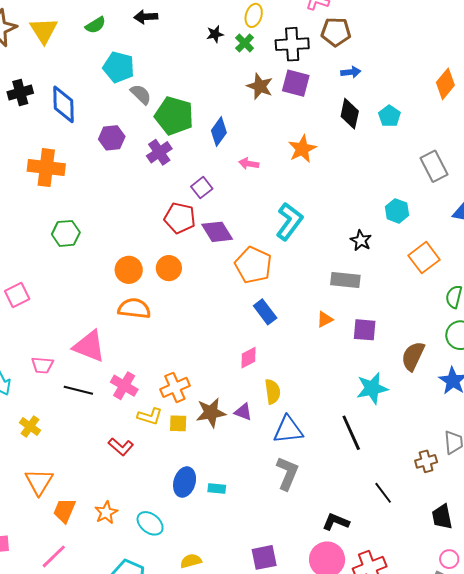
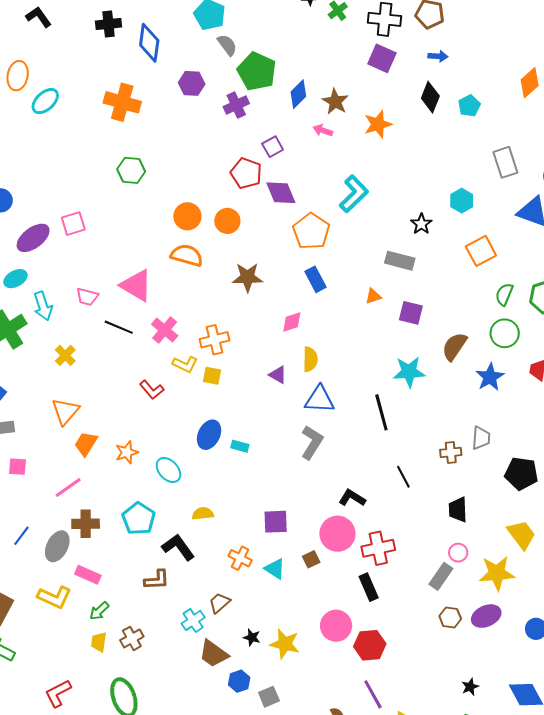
brown star: (260, 86) -> (335, 102), moved
brown star: (211, 413) -> (247, 277), moved

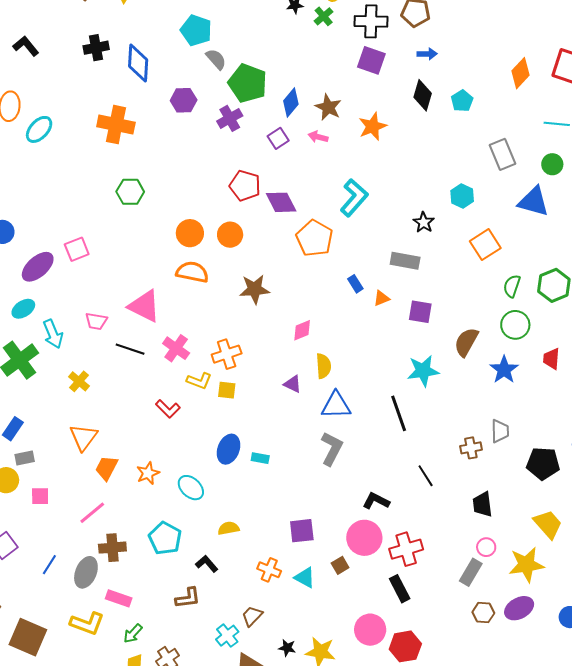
purple square: (273, 147) -> (278, 138), moved
blue rectangle: (315, 279) -> (355, 284), moved, size x0.7
black L-shape: (178, 547) -> (207, 564), size x0.7

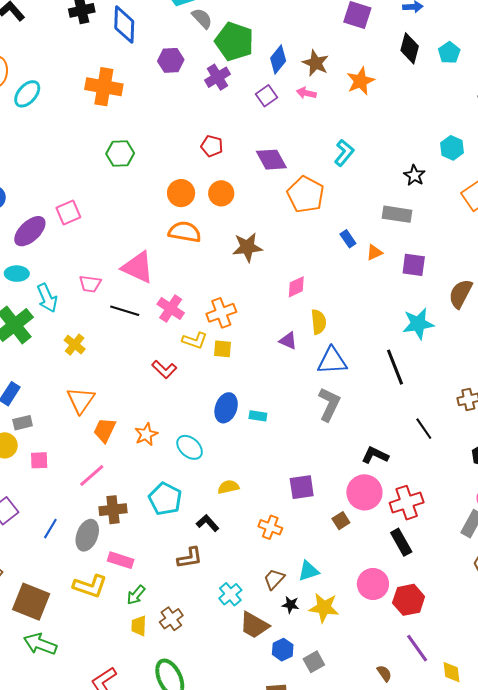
red pentagon: (245, 186) -> (212, 146), moved, size x0.7
cyan L-shape: (354, 198) -> (344, 153), size x0.7
cyan ellipse: (23, 309) -> (17, 274), turned 35
cyan triangle: (305, 578) -> (308, 571), moved, turned -45
brown trapezoid: (252, 616) -> (274, 579), moved

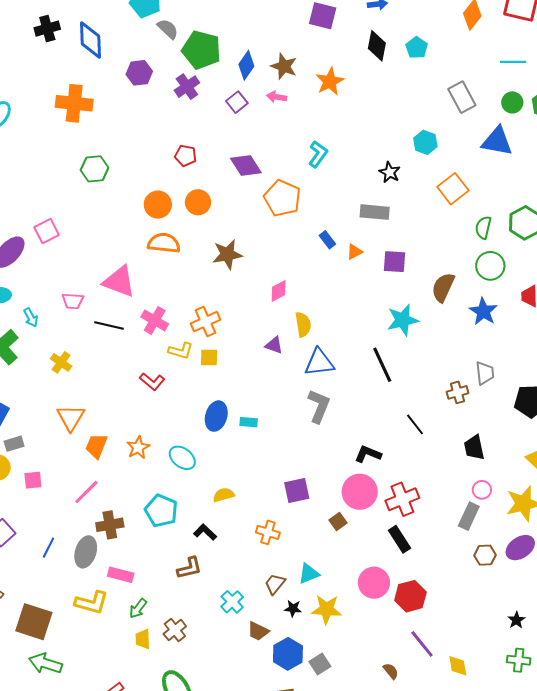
cyan arrow: (47, 298) -> (31, 318), size x0.7
brown trapezoid: (254, 625) -> (258, 631), size x0.7
blue hexagon: (283, 650) -> (288, 654), size x1.4

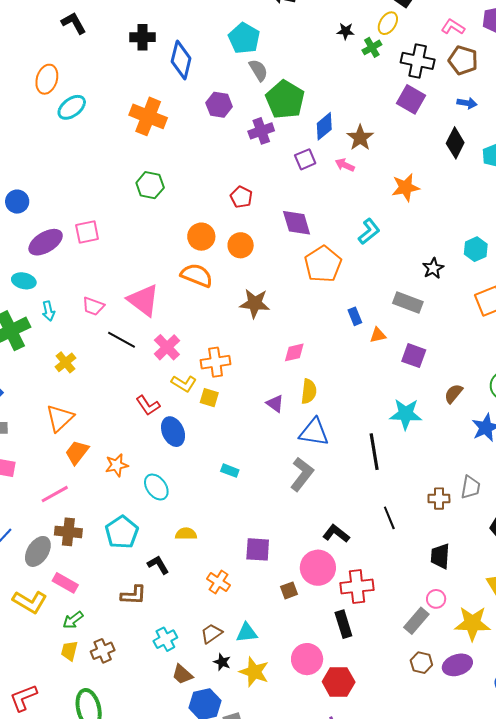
orange star: (330, 81) -> (406, 187), moved
brown semicircle: (443, 287) -> (453, 394), size x0.7
blue ellipse: (216, 416) -> (173, 432), moved, turned -56

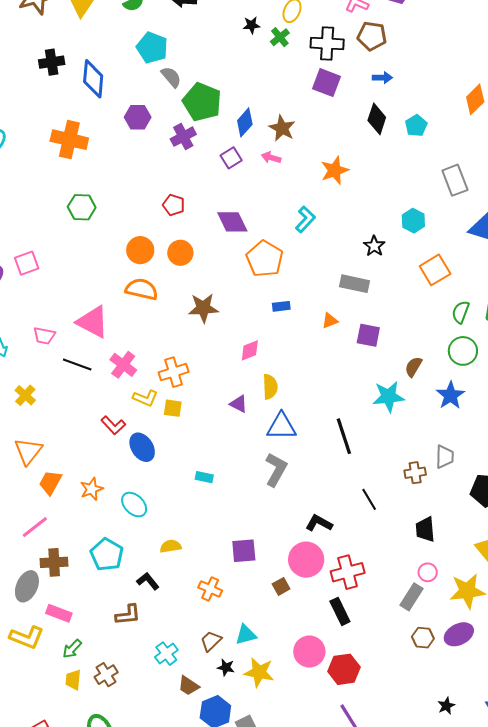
blue rectangle: (355, 316) -> (281, 306), moved, turned -66
cyan star: (406, 414) -> (389, 397), moved

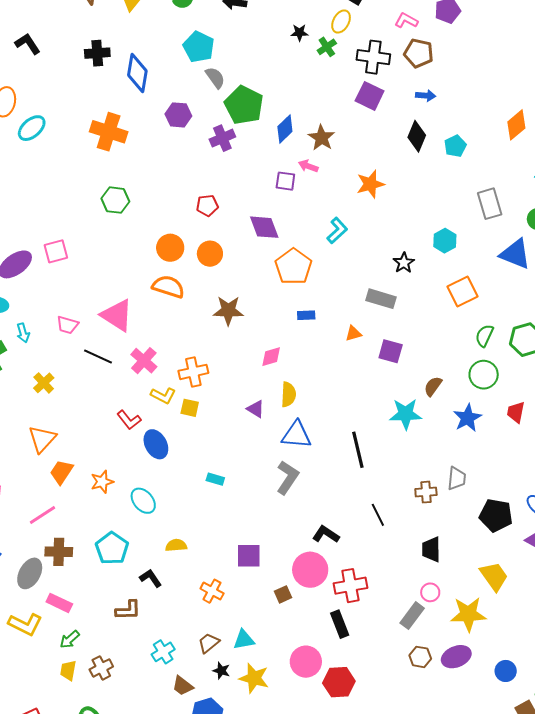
purple square: (231, 158) -> (285, 181), moved, turned 35
red pentagon: (174, 205) -> (207, 205), turned -30

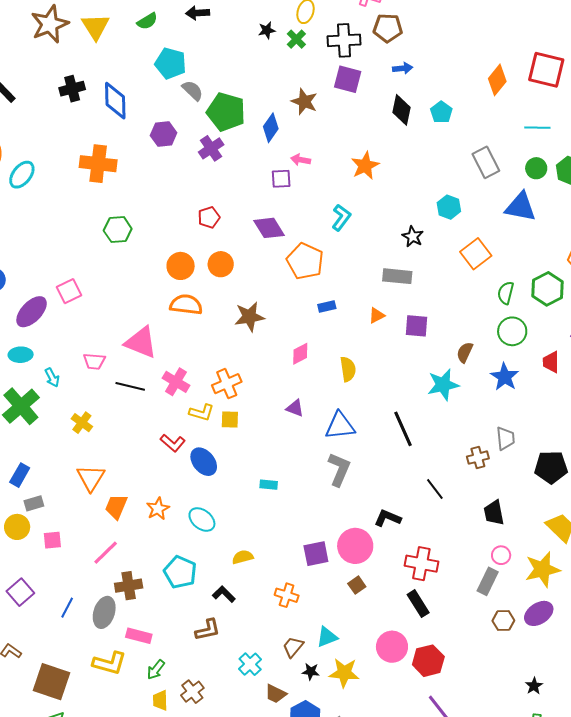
brown star: (322, 138) -> (304, 102), moved
yellow semicircle: (288, 394) -> (348, 369), moved
pink circle: (310, 570) -> (355, 546), moved
red cross: (350, 586) -> (421, 564), turned 32

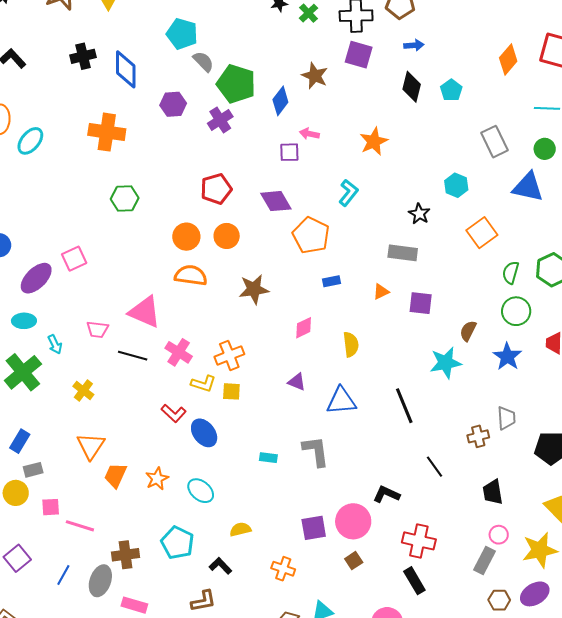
red pentagon: (209, 217) -> (216, 189), size x1.4
gray L-shape: (339, 469) -> (316, 451), moved, turned -32
pink line: (106, 553) -> (80, 526), moved, turned 60

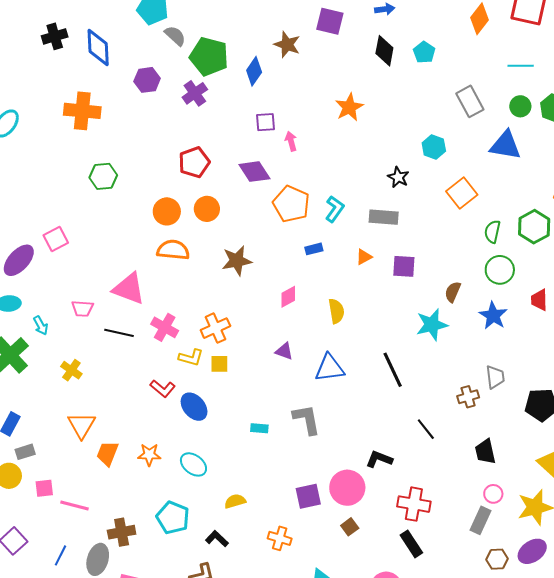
pink arrow: (309, 134) -> (291, 141), moved, turned 66
cyan L-shape: (348, 193) -> (335, 209), moved
orange star: (157, 479) -> (149, 455), turned 30

